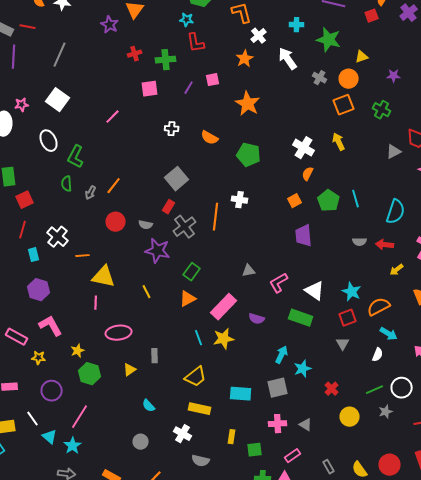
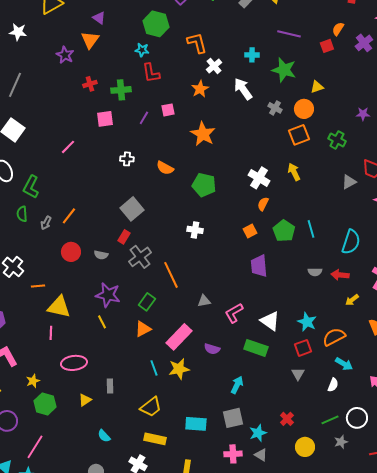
purple star: (394, 76) -> (363, 114), moved
orange line: (216, 217) -> (171, 275), moved, turned -32
purple star: (158, 251) -> (108, 295), moved
cyan star: (303, 369) -> (258, 433), moved

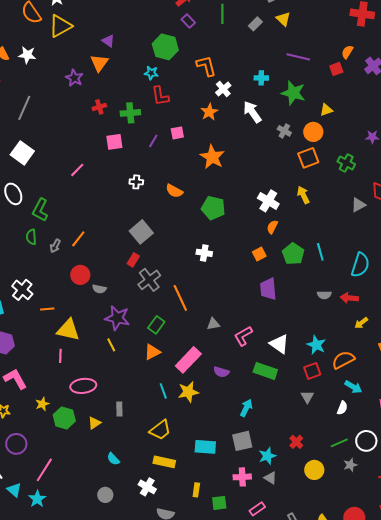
gray semicircle: (101, 255) -> (99, 289), moved
green hexagon: (45, 404) -> (64, 418), moved

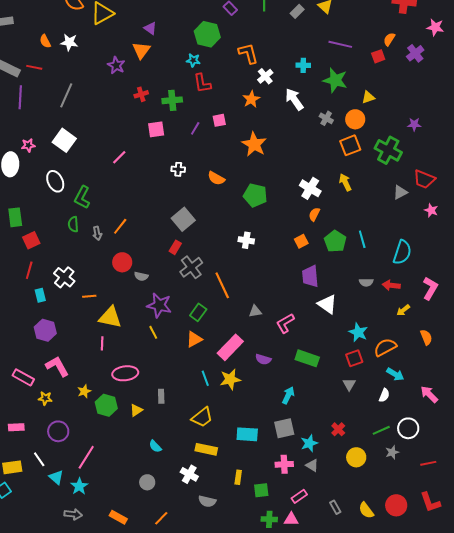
green cross: (346, 163) -> (388, 150), size x1.5
gray arrow: (55, 246) -> (97, 233), turned -40
white triangle: (279, 344) -> (327, 304), moved

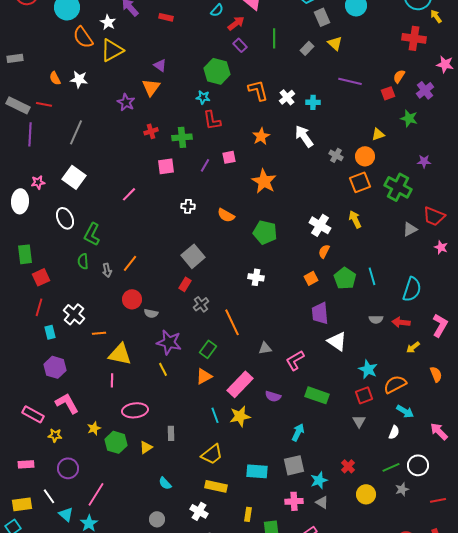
white cross: (265, 76) -> (287, 97), moved
green star: (335, 80) -> (409, 118), moved, size x0.7
gray cross: (191, 267) -> (201, 304), size x0.7

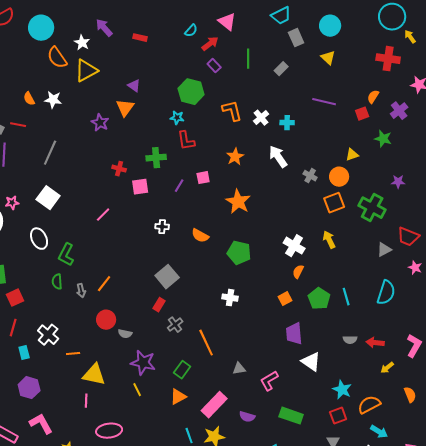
yellow triangle: (335, 43) -> (328, 58), moved
red cross: (151, 131) -> (119, 169), moved, turned 32
cyan semicircle: (412, 289) -> (386, 293), moved

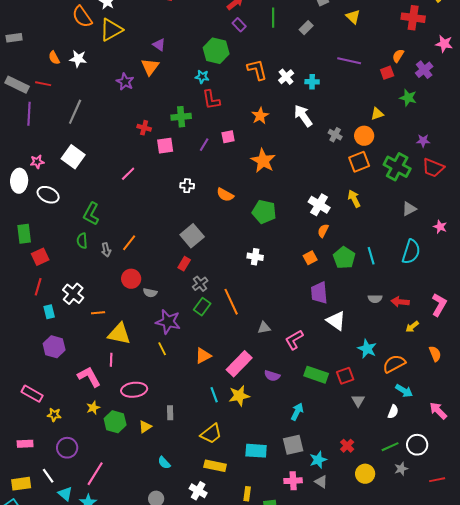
red trapezoid: (408, 237) -> (433, 168), moved
white ellipse: (39, 239) -> (48, 195), moved, turned -40
green rectangle: (182, 370) -> (202, 307), moved
red square: (338, 416) -> (345, 376), moved
pink L-shape: (41, 424) -> (89, 377), moved

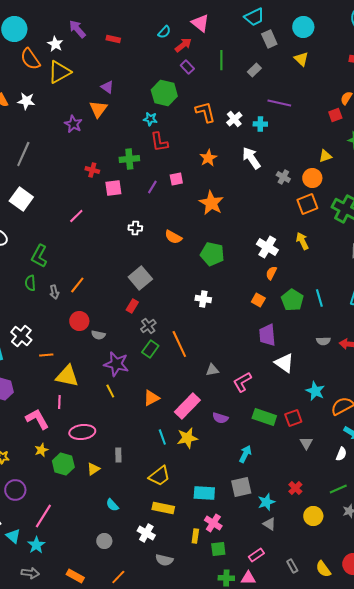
purple line: (349, 61) -> (279, 103), moved
orange square: (310, 258) -> (258, 300), turned -32
pink cross: (293, 481) -> (213, 523), moved, turned 36

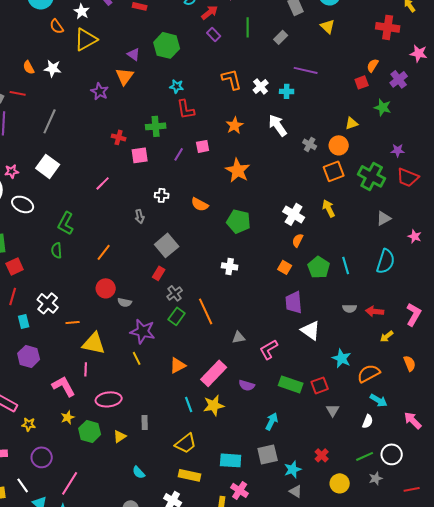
orange semicircle: (30, 59) -> (57, 26), size x0.7
green hexagon: (164, 93) -> (167, 45), moved
gray arrow: (54, 292) -> (140, 216), moved

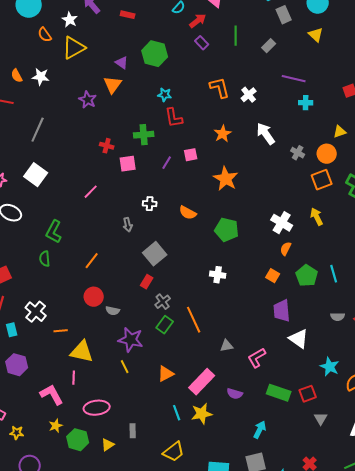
cyan cross: (287, 91) -> (306, 103), moved

